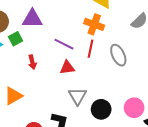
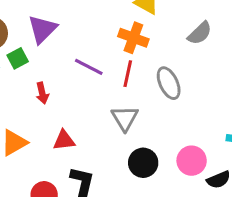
purple triangle: (32, 19) -> (42, 29), turned -45
red triangle: (67, 68) -> (64, 140), moved
gray triangle: (78, 96) -> (125, 118), moved

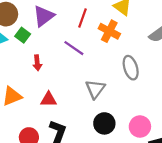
green square: (18, 58) -> (23, 35), turned -32
red line: (128, 74) -> (83, 18), moved

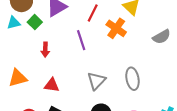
purple line: (74, 48) -> (81, 40), turned 30
gray ellipse: (131, 68) -> (133, 79), moved

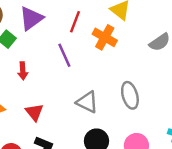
gray triangle: (96, 81) -> (87, 102), turned -42
red triangle: (52, 85) -> (34, 112), turned 49

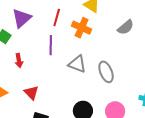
purple line: (64, 55) -> (51, 45), turned 30
gray triangle: (87, 102) -> (77, 64), moved

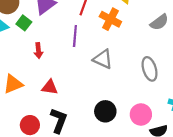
gray ellipse: (106, 72) -> (150, 69), moved
red triangle: (31, 93) -> (50, 87), turned -42

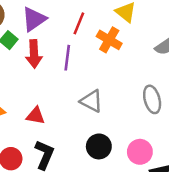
red arrow: (38, 51) -> (34, 54), moved, size x1.5
gray triangle: (103, 59) -> (91, 101), moved

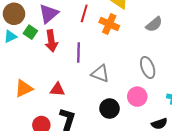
purple line: (67, 58) -> (79, 52), moved
pink circle: (140, 152) -> (137, 97), moved

